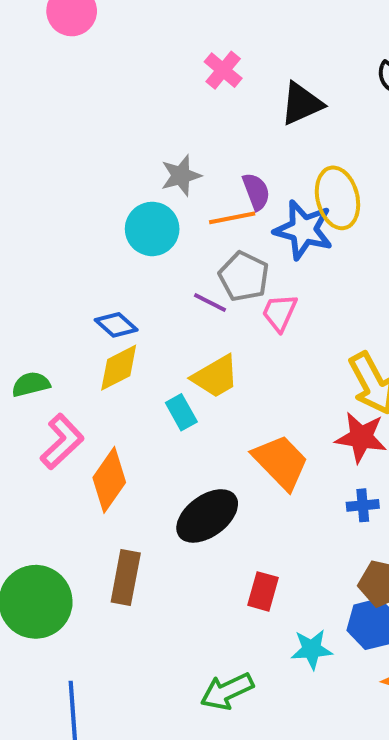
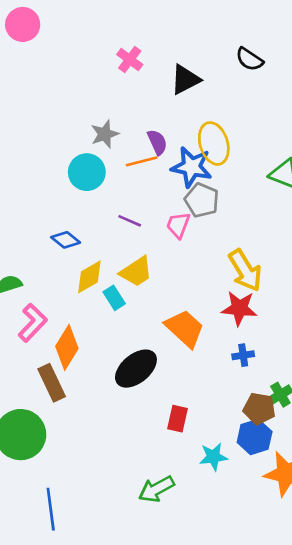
gray pentagon: (244, 276) -> (202, 200), moved
yellow diamond: (119, 368) -> (89, 277), moved
brown rectangle: (126, 577) -> (52, 383), moved, turned -33

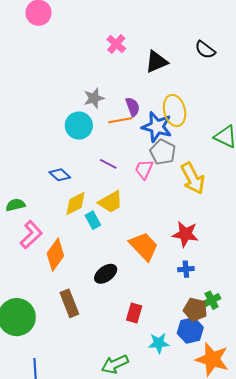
yellow arrow: (245, 270) -> (193, 178), moved
black ellipse: (136, 369) -> (106, 274), size x0.7
brown rectangle: (52, 383) -> (69, 303), moved

